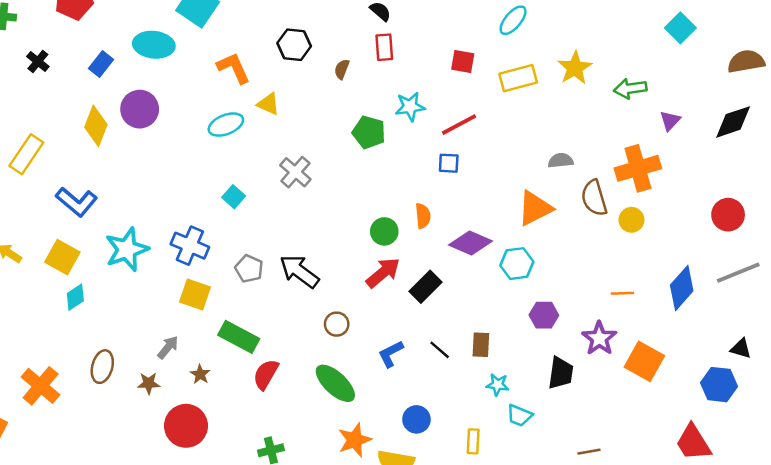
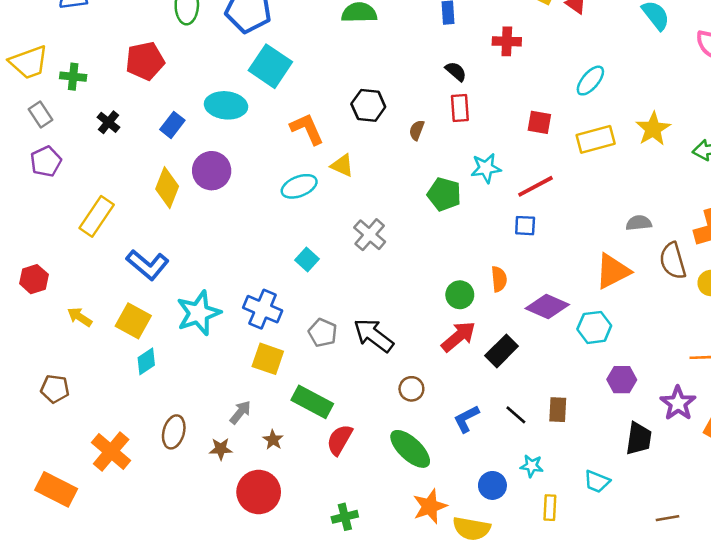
cyan star: (498, 385) -> (532, 466), moved

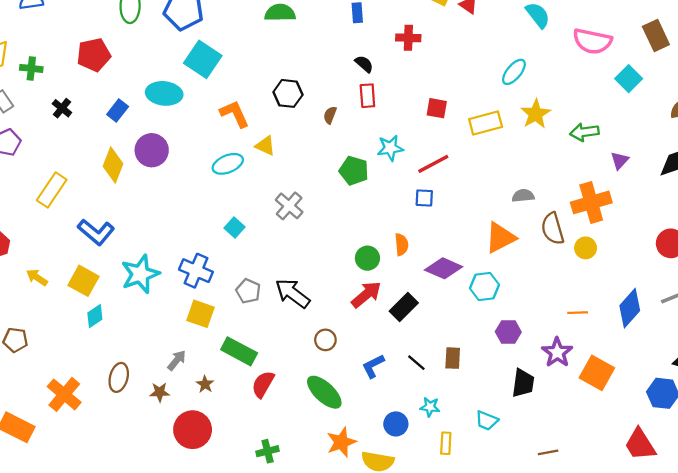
cyan ellipse: (590, 81) -> (514, 72), moved

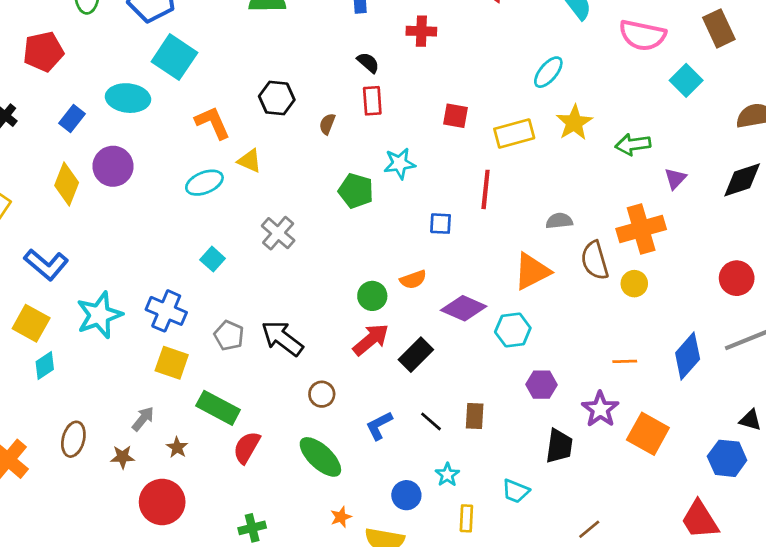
red line: (433, 164) -> (486, 189), moved, turned -56
orange semicircle: (402, 245) -> (413, 280), turned 75
cyan star: (430, 407) -> (447, 475), turned 30
orange star: (341, 442) -> (341, 517), size x0.6
brown line: (548, 452) -> (589, 529), turned -30

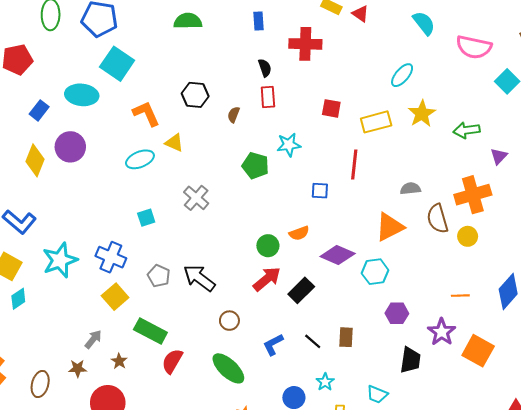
red cross: (421, 31) -> (305, 44), size x1.4
black semicircle: (368, 63) -> (265, 68), turned 30
cyan square: (213, 259) -> (146, 218), turned 30
yellow square: (172, 363) -> (115, 297), turned 30
brown ellipse: (73, 439) -> (40, 384), moved

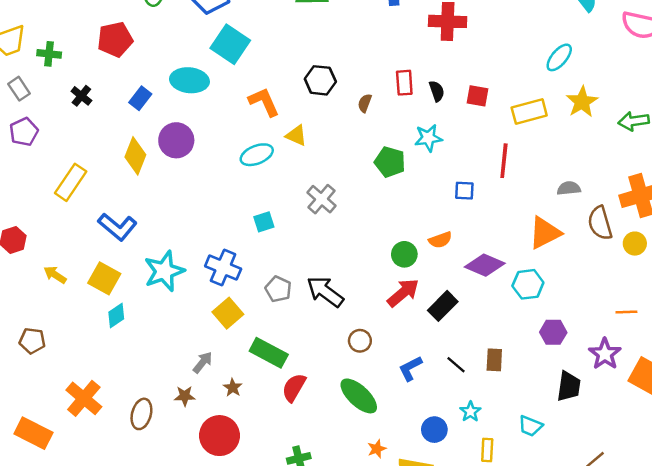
black semicircle: (265, 68) -> (437, 91), moved

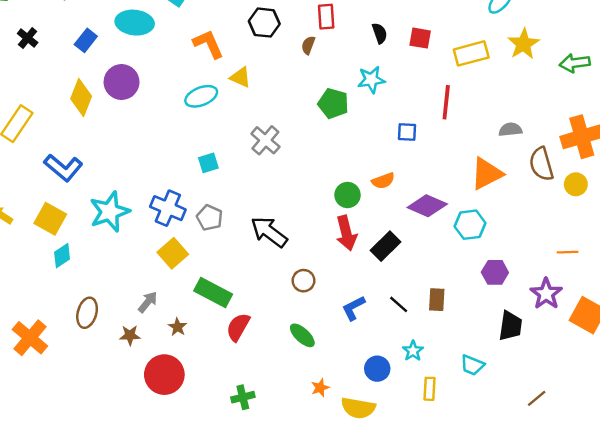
red rectangle: (404, 83) -> (326, 17), moved
gray pentagon: (278, 289) -> (210, 218), moved
red arrow: (403, 293) -> (346, 233), turned 116
green ellipse: (359, 396) -> (302, 335), size x0.7
brown ellipse: (141, 414) -> (87, 313), moved

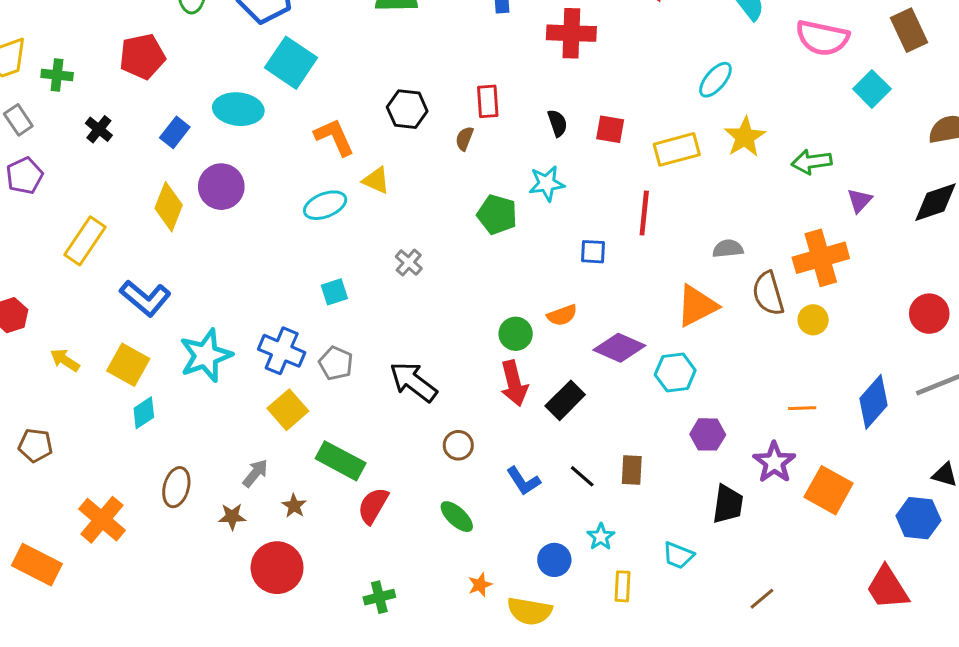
gray cross: (265, 140) -> (409, 262), size x0.7
blue L-shape: (353, 308) -> (523, 481), turned -96

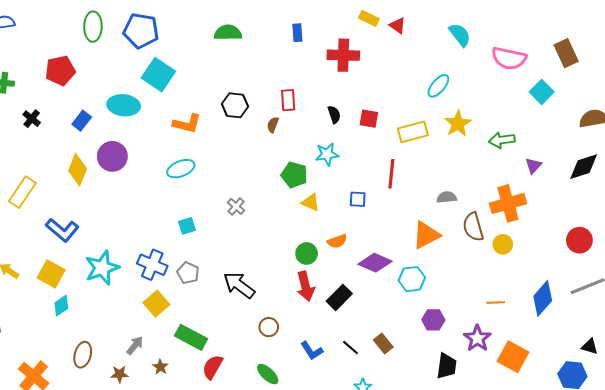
orange L-shape: (334, 137) -> (187, 124), turned 128
yellow triangle: (376, 180) -> (311, 202), moved
brown rectangle: (632, 470) -> (383, 343), turned -42

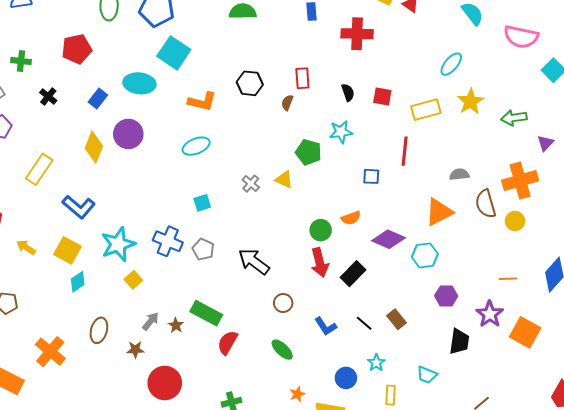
yellow triangle: (311, 202) -> (284, 180), moved
yellow square: (156, 304) -> (133, 280), moved, size x0.7
brown star: (160, 367) -> (176, 325), moved

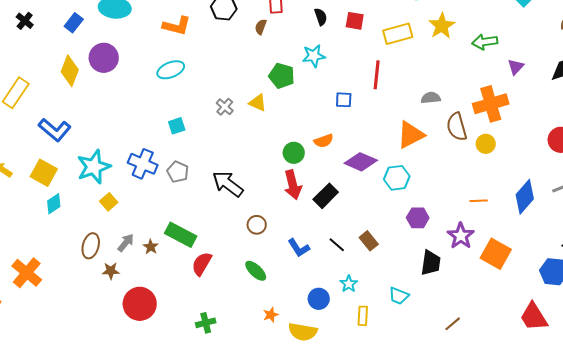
brown ellipse: (99, 330) -> (91, 246), moved

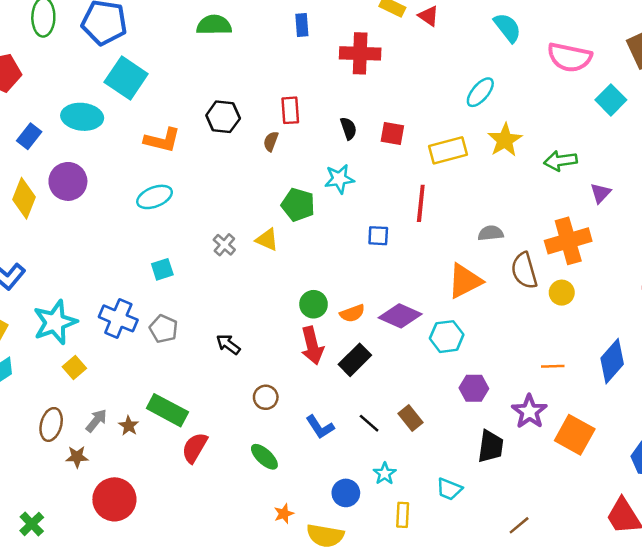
orange semicircle: (324, 141) -> (352, 313), moved
black arrow: (228, 184) -> (228, 344), size x0.6
green cross: (206, 323) -> (32, 524), moved, turned -30

